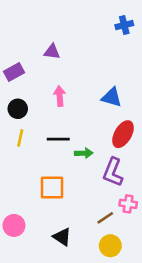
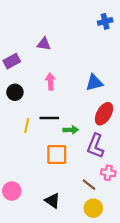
blue triangle: (112, 97) -> (94, 83), turned -30
yellow line: (20, 138) -> (27, 126), moved
orange square: (52, 187) -> (57, 155), moved
brown line: (105, 218) -> (89, 185), turned 72

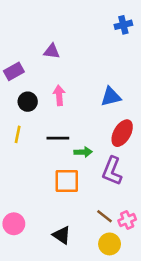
black circle: (15, 92) -> (28, 102), moved
yellow line: (27, 126) -> (18, 134), moved
pink cross: (108, 173) -> (127, 220), moved, turned -32

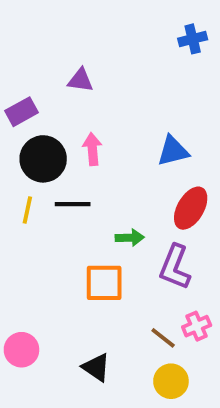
black circle: (28, 102) -> (43, 159), size x1.5
black line: (58, 138) -> (73, 204), moved
pink cross: (127, 220) -> (197, 326), moved

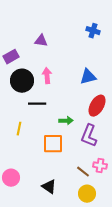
blue cross: (193, 39) -> (93, 31), moved, turned 32
yellow line: (27, 210) -> (19, 129), moved
pink cross: (197, 326) -> (100, 166), turned 32

